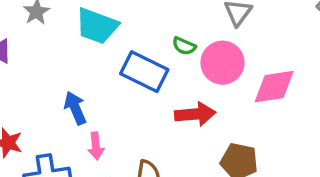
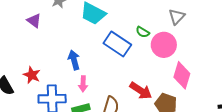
pink diamond: (274, 87) -> (182, 75), moved, turned -72
red arrow: (195, 114) -> (141, 91), moved, turned 30

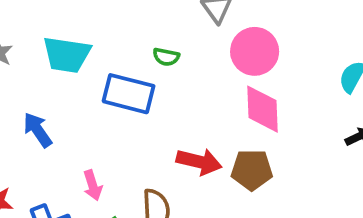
pink circle: (164, 45) -> (255, 51), moved
blue arrow: (74, 60) -> (38, 130), moved

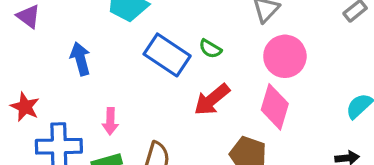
green semicircle: (166, 57) -> (210, 49), moved
red arrow: (199, 162) -> (212, 100), moved, turned 108

